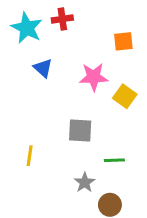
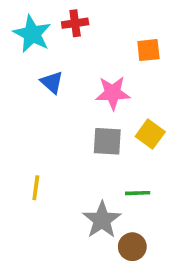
yellow square: (125, 96) -> (150, 134), moved
gray square: (80, 130) -> (107, 141), moved
gray star: (85, 182) -> (102, 220), size x1.5

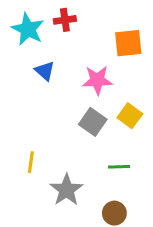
orange square: (148, 50) -> (128, 43), size x1.4
gray square: (107, 141) -> (93, 122), turned 32
gray star: (102, 220) -> (66, 190), moved

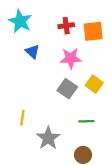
red cross: (65, 20) -> (66, 26), moved

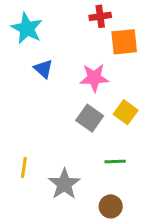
red cross: (66, 26) -> (100, 16), moved
yellow line: (22, 118) -> (24, 168), moved

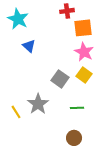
pink star: (94, 78) -> (84, 52), moved, turned 30
yellow line: (24, 168) -> (16, 112), turned -40
gray star: (64, 184) -> (38, 104), moved

